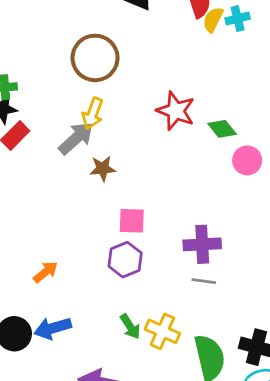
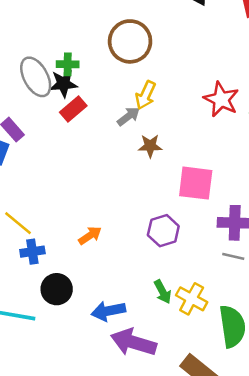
brown circle: (95, 58) -> (130, 41), moved
gray arrow: (76, 138) -> (128, 116), size x0.7
pink square: (132, 221) -> (196, 183), moved, size x1.4
blue arrow: (53, 328) -> (108, 311), moved

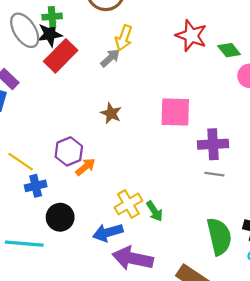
red rectangle: (73, 109) -> (61, 56), size x1.4
brown star: (150, 146) -> (111, 113), moved, turned 30
purple hexagon: (163, 231) -> (69, 151), moved
yellow cross: (192, 299) -> (128, 204), moved, turned 36

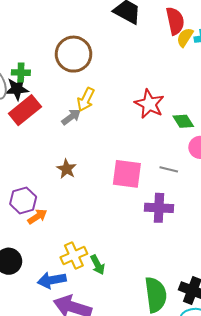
gray line: (214, 174) -> (169, 169), moved

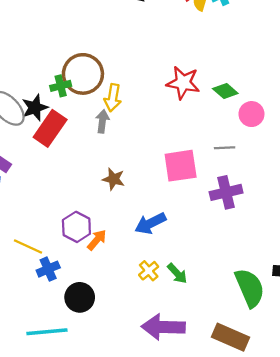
brown circle: (74, 54) -> (83, 74), moved
green cross: (21, 73) -> (61, 86), moved
gray arrow: (71, 117) -> (102, 121), turned -30
yellow cross: (74, 255) -> (149, 271), size x0.7
blue arrow: (52, 280) -> (150, 223), moved

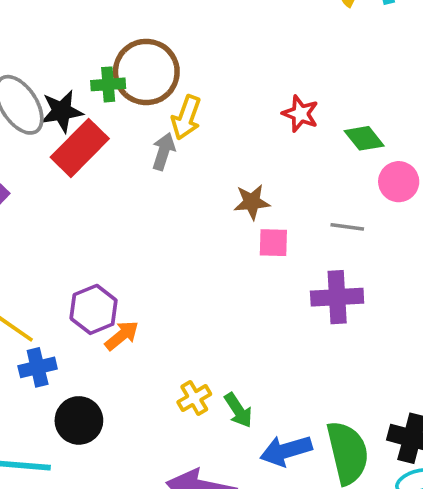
red star: (183, 83) -> (300, 114), size x0.7
pink square: (181, 166) -> (273, 243), size x0.6
brown star: (114, 179) -> (252, 202), moved, turned -30
blue arrow: (150, 223) -> (286, 451), moved

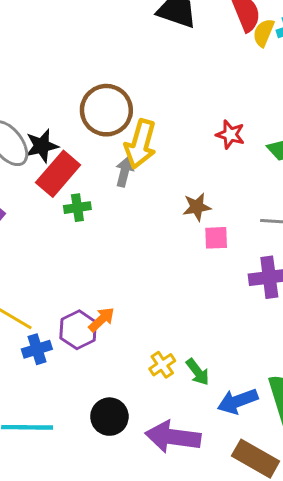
green cross: (108, 84) -> (77, 208), moved
yellow arrow: (186, 118) -> (140, 144), size x1.4
purple hexagon: (94, 309) -> (78, 330), moved
black circle: (79, 420) -> (109, 417), moved

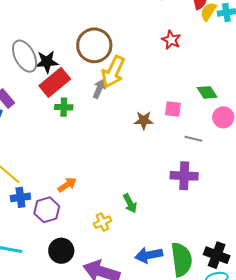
red star: (230, 135) -> (171, 40), moved
pink square: (216, 238) -> (173, 109), moved
purple hexagon: (78, 330) -> (47, 210), moved
green arrow: (198, 372) -> (130, 203), moved

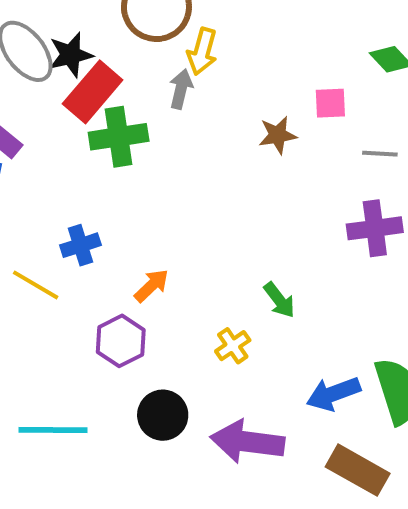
yellow arrow: (113, 72) -> (202, 51), size x0.7
green cross: (64, 107) -> (119, 137), size x1.6
blue cross: (20, 197) -> (80, 245), moved

